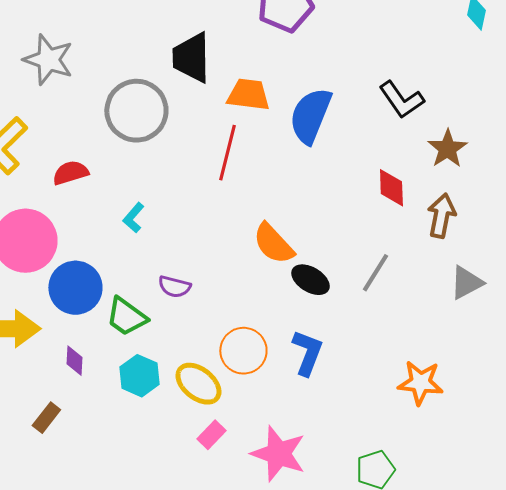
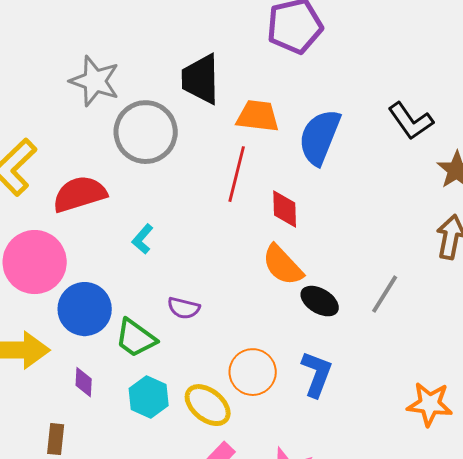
gray star: (48, 60) -> (95, 81), moved
red semicircle: (70, 173) -> (80, 194), size x1.5
red diamond: (391, 188) -> (285, 209), moved
brown rectangle: (46, 418) -> (56, 439), turned -32

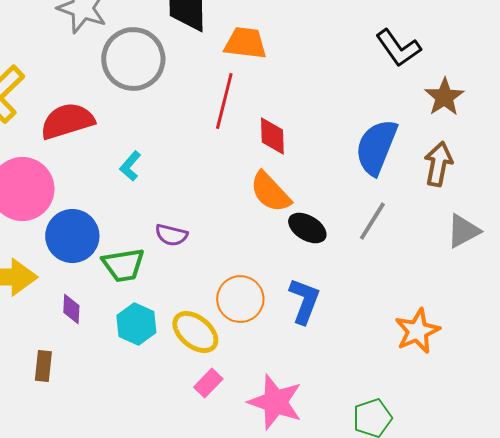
blue semicircle: (320, 137) -> (376, 147), moved
green trapezoid: (136, 338) -> (123, 265), turned -45
orange star: (430, 404) -> (417, 331), turned -30

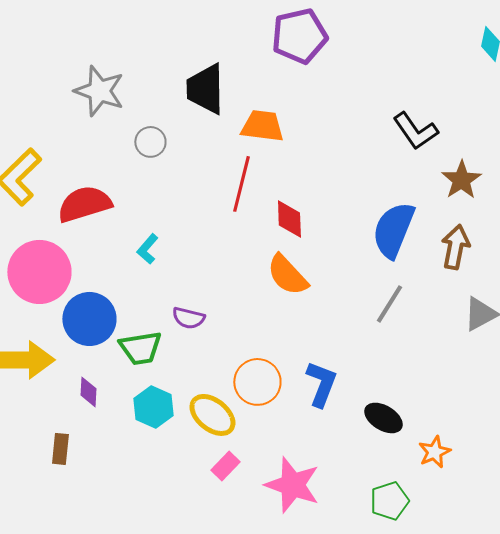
gray circle: (133, 59) -> (150, 142), size x0.5
black ellipse: (307, 228) -> (383, 418), moved
orange star: (417, 331) -> (434, 452), moved, size x0.7

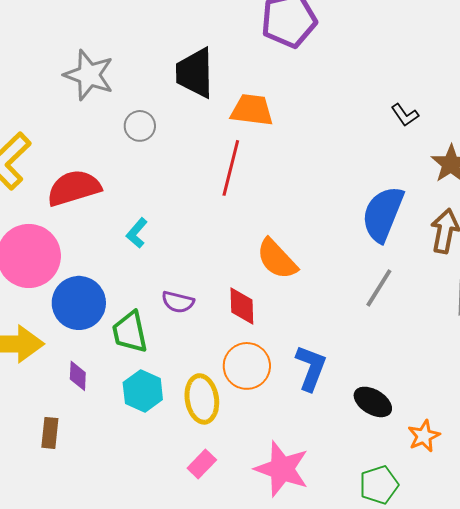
black L-shape: (415, 131) -> (405, 115), size x0.6
red diamond: (289, 219) -> (242, 306), moved
green trapezoid: (140, 348) -> (130, 332), turned 87
yellow ellipse: (212, 415) -> (202, 399), turned 42
pink rectangle: (225, 466) -> (202, 464), moved

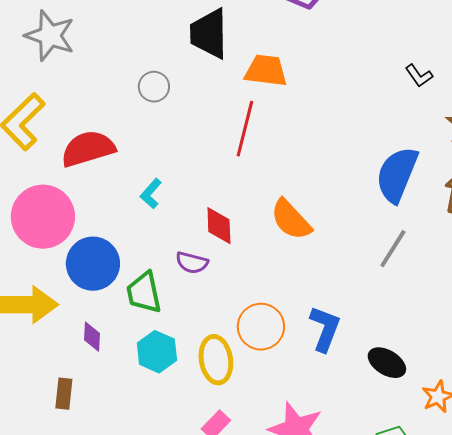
gray star: (89, 75) -> (50, 36), moved
red diamond: (242, 306) -> (219, 226), moved

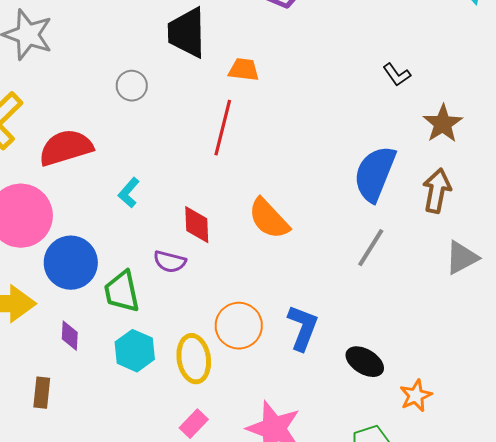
orange trapezoid: (266, 71) -> (244, 70), size x0.7

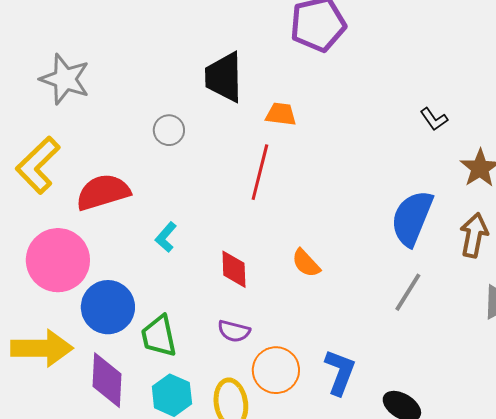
orange semicircle: (269, 219) -> (306, 263), size x0.7
purple semicircle: (170, 262) -> (234, 331), moved
purple diamond: (70, 336) -> (107, 380), size x1.8

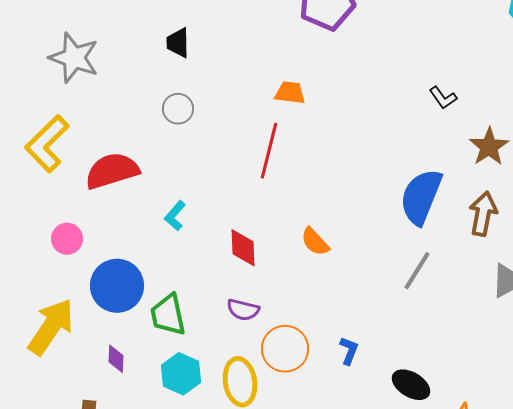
black trapezoid: (224, 77) -> (178, 43), moved, size x0.6
pink circle: (58, 260) -> (67, 239), size x0.5
yellow arrow: (42, 348) -> (51, 327), turned -56
blue L-shape: (340, 372) -> (349, 351), size x0.6
purple diamond: (107, 380) -> (116, 359), size x0.5

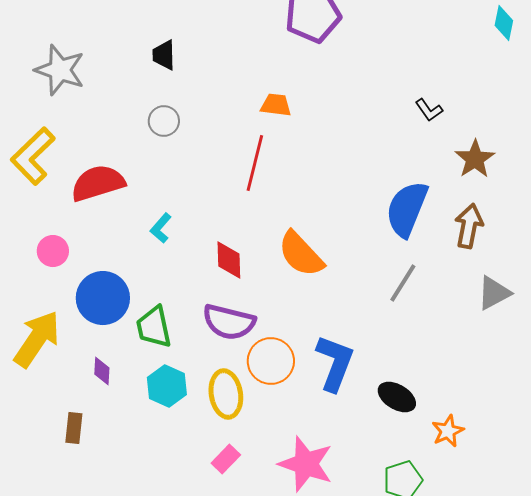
orange semicircle: (315, 242) -> (301, 254), size x1.6
purple semicircle: (243, 310) -> (229, 322), size x1.6
blue L-shape: (349, 351) -> (335, 363), size x2.0

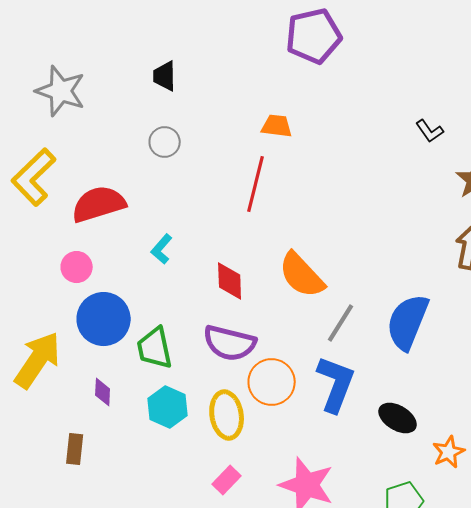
blue semicircle: (407, 209) -> (408, 322), moved
pink circle: (53, 251) -> (77, 267), moved
gray line: (403, 283) -> (341, 323), moved

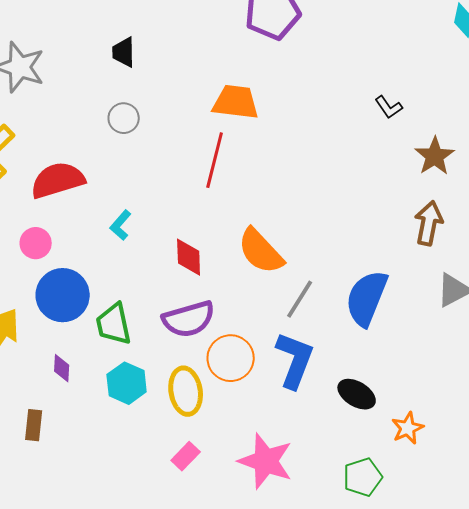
orange trapezoid: (277, 126) -> (236, 102), size x1.5
purple semicircle: (230, 343) -> (189, 319), turned -30

